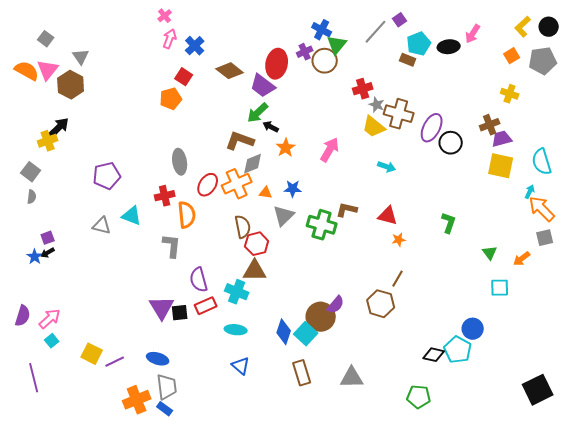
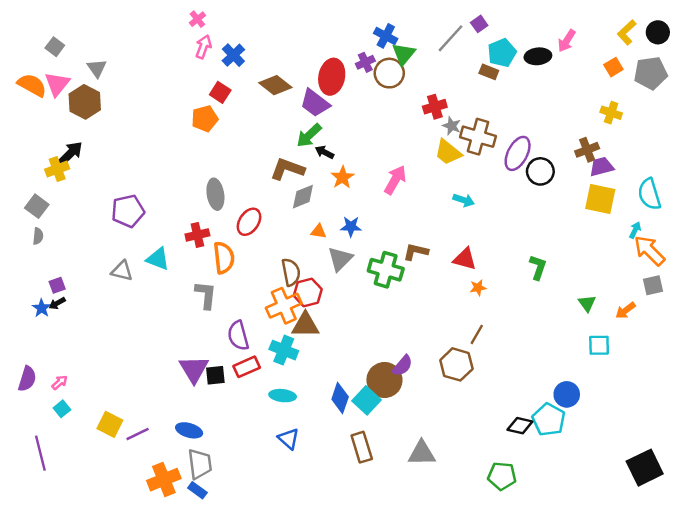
orange cross: (237, 184) -> (284, 306), moved
pink arrow: (50, 319) -> (60, 382), size x0.6

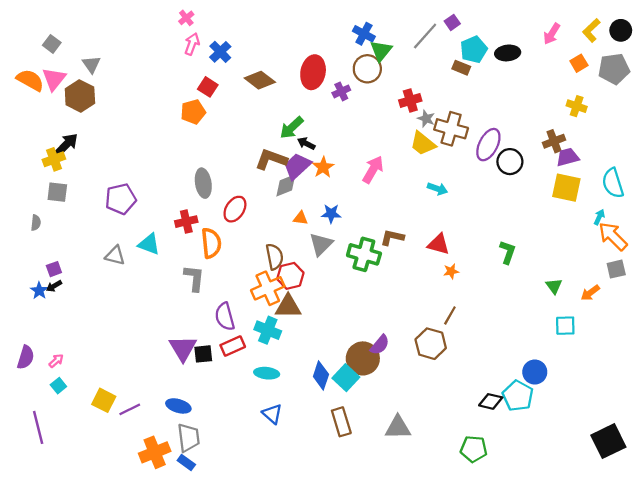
pink arrow: (567, 41) -> (552, 34), moved
purple cross: (365, 62) -> (341, 91), moved
purple trapezoid: (315, 103) -> (297, 166), moved, turned 100
gray square: (37, 206) -> (57, 192), moved, turned -30

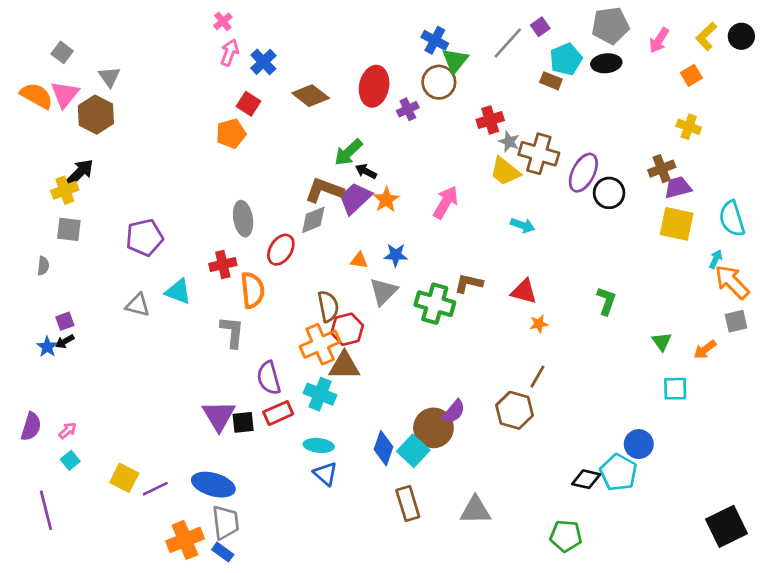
gray pentagon: (614, 69) -> (610, 25), moved
gray diamond: (286, 185) -> (313, 220), moved
blue ellipse: (178, 406) -> (213, 485), size x1.4
blue triangle: (272, 414) -> (325, 474), moved

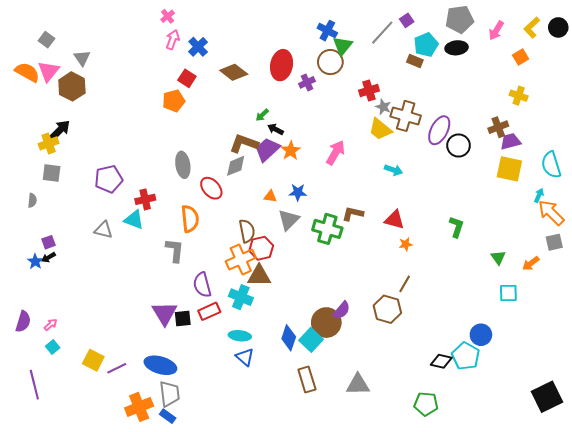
green arrow: (348, 152) -> (262, 115), size x0.6
red ellipse: (281, 250) -> (211, 188), turned -75
red cross: (223, 264) -> (145, 199), moved

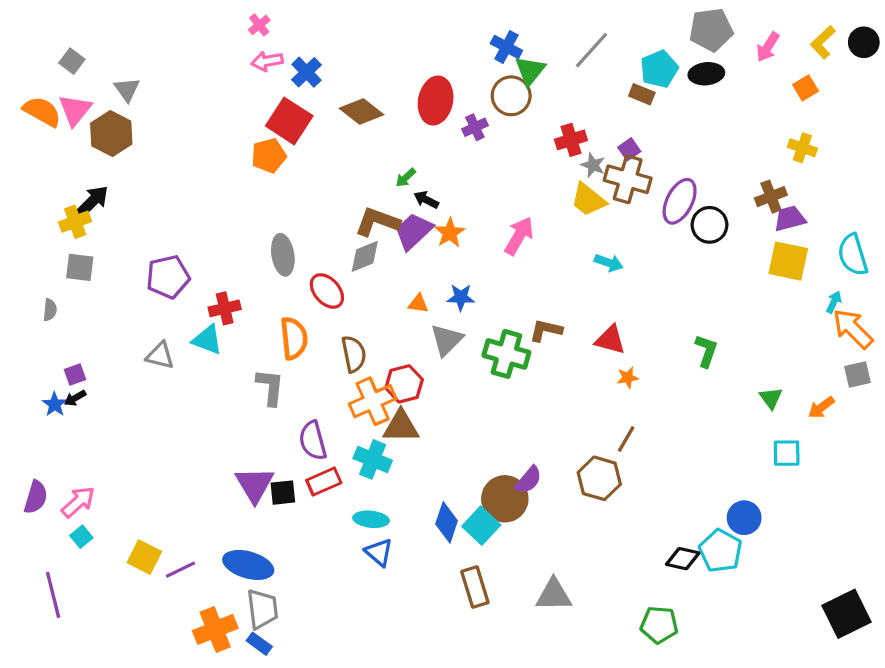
purple square: (407, 20) -> (629, 149), moved
pink arrow: (173, 40) -> (267, 61), turned -120
red square: (187, 78) -> (289, 121), size x1.6
brown semicircle: (247, 231) -> (354, 354), moved
pink arrow: (51, 325) -> (78, 502), size x1.6

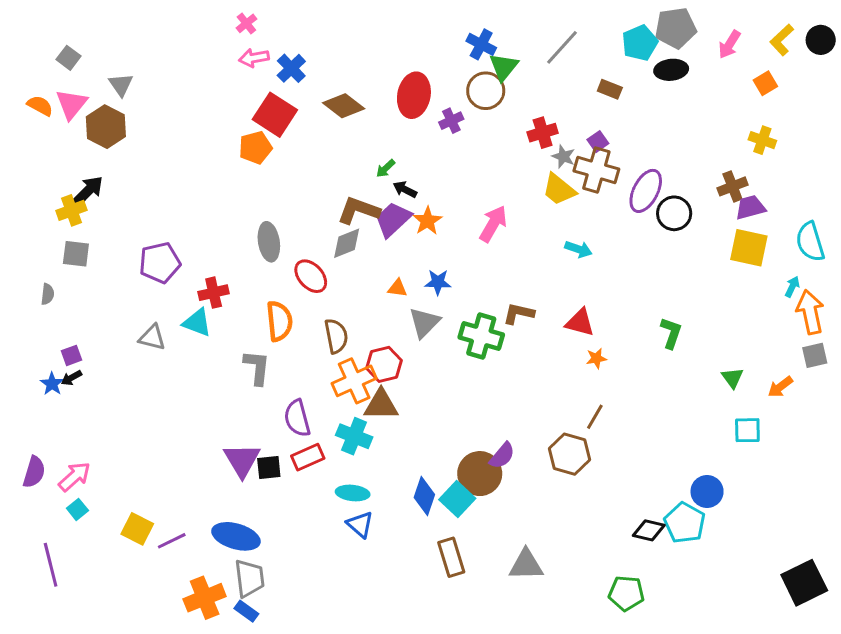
cyan pentagon: (659, 69) -> (640, 43), moved
orange semicircle: (42, 112) -> (40, 106), size x0.7
orange arrow: (853, 329) -> (810, 312), turned 33

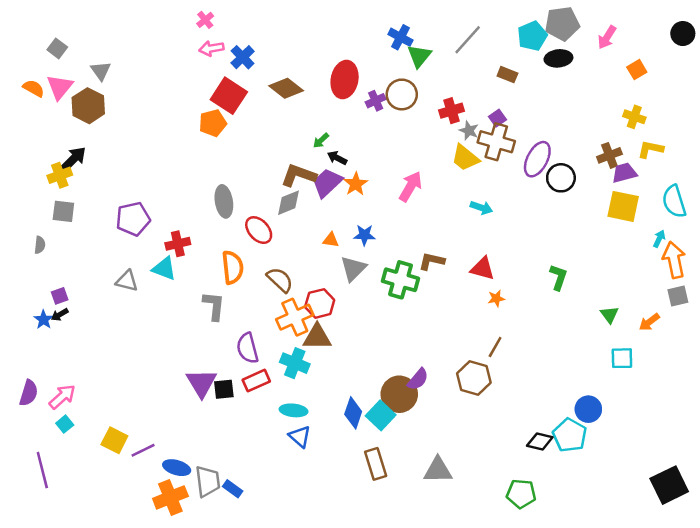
yellow L-shape: (782, 40) -> (651, 149), moved, turned 55
brown circle: (486, 91) -> (402, 94), moved
brown semicircle: (336, 336) -> (280, 280), turned -36
blue ellipse: (236, 536) -> (177, 468), moved, size x0.7
blue rectangle: (246, 611) -> (233, 489), moved

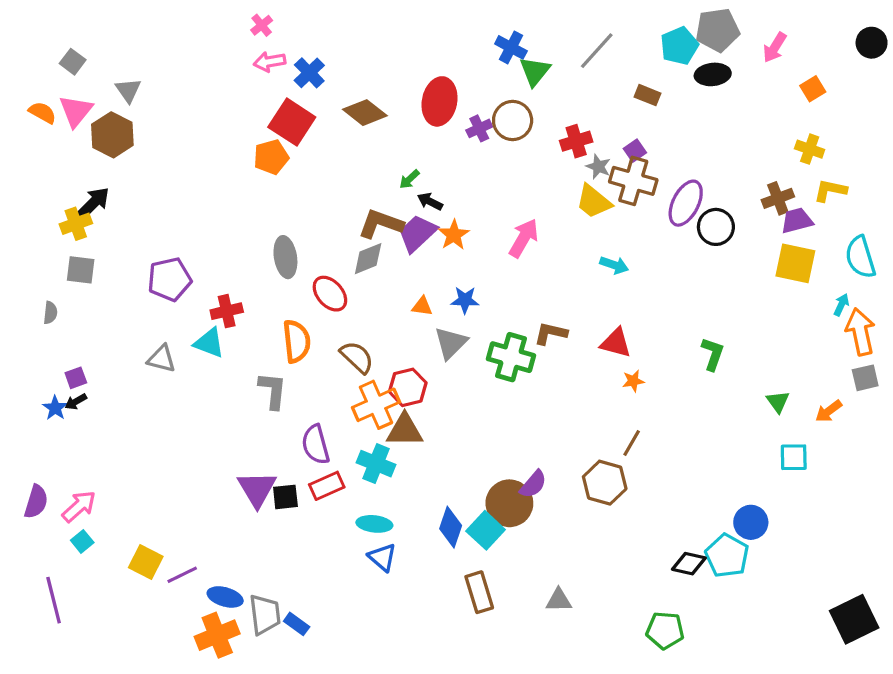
gray triangle: (438, 470) -> (559, 600), size x0.7

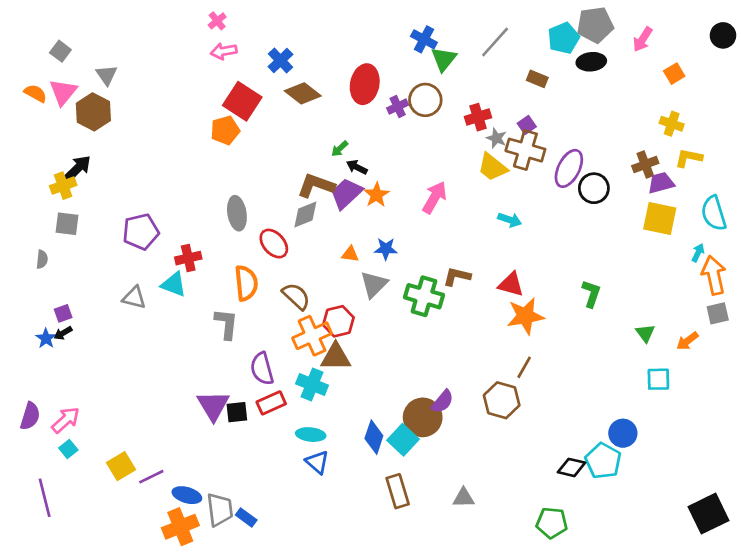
blue cross: (309, 73) -> (280, 60), moved
orange star: (633, 381) -> (525, 316), size x2.0
yellow square: (146, 562) -> (121, 466), turned 32

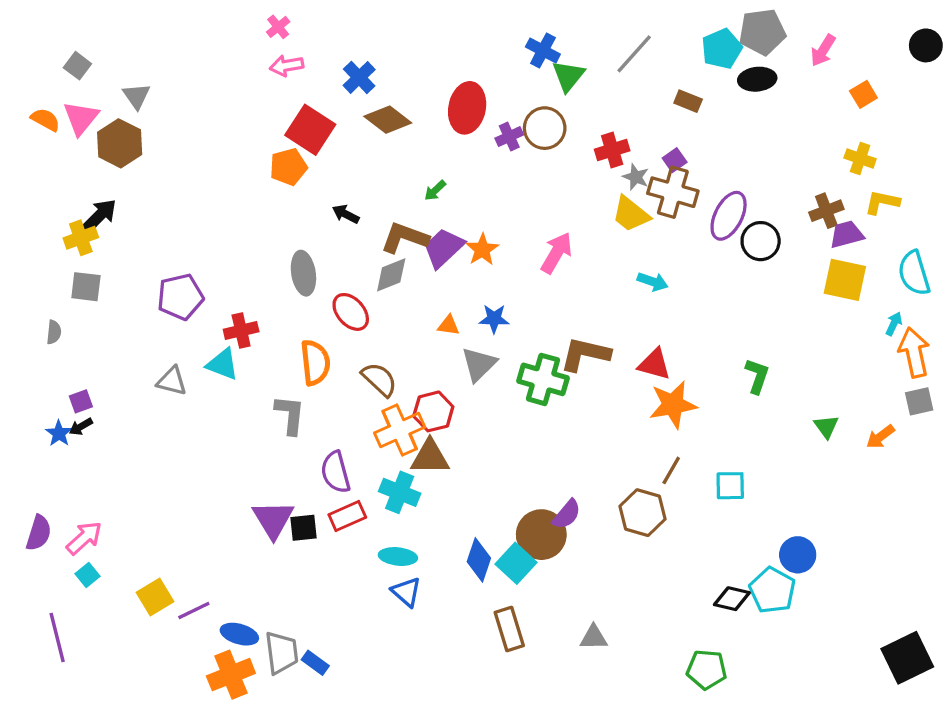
black arrow: (357, 167) -> (346, 214), moved
brown L-shape: (457, 276) -> (585, 354), size x1.4
cyan square: (658, 379) -> (730, 486), moved

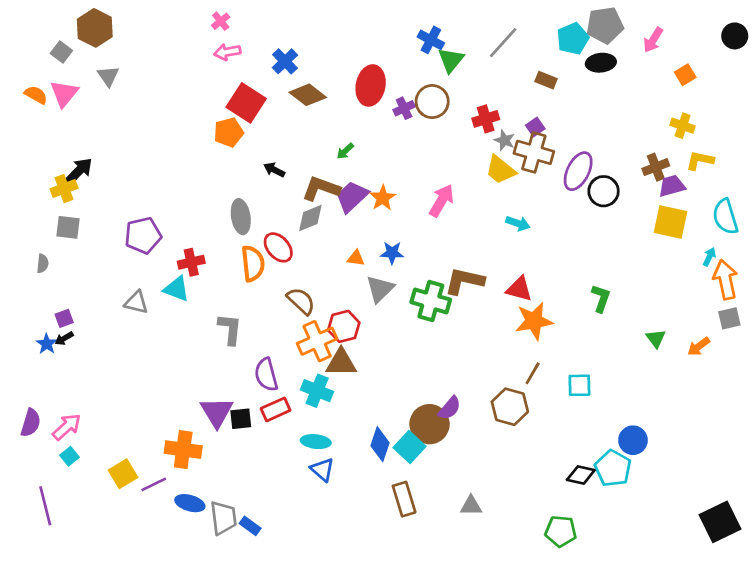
brown hexagon: (120, 143) -> (95, 28), moved
orange semicircle: (315, 363) -> (253, 264), moved
orange cross: (231, 675) -> (183, 450), moved, turned 30

